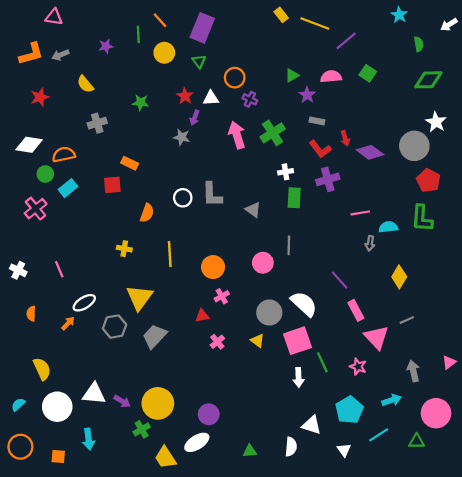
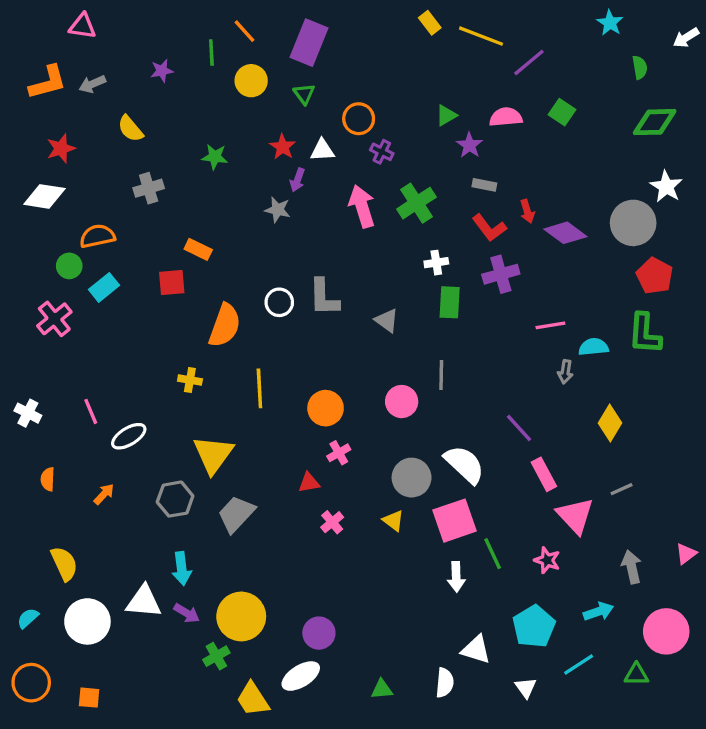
white diamond: (29, 145) -> (44, 196), moved
orange semicircle: (147, 213) -> (225, 325), size x1.5
white ellipse: (84, 303) -> (129, 436), moved
cyan arrow: (89, 439) -> (182, 569), moved

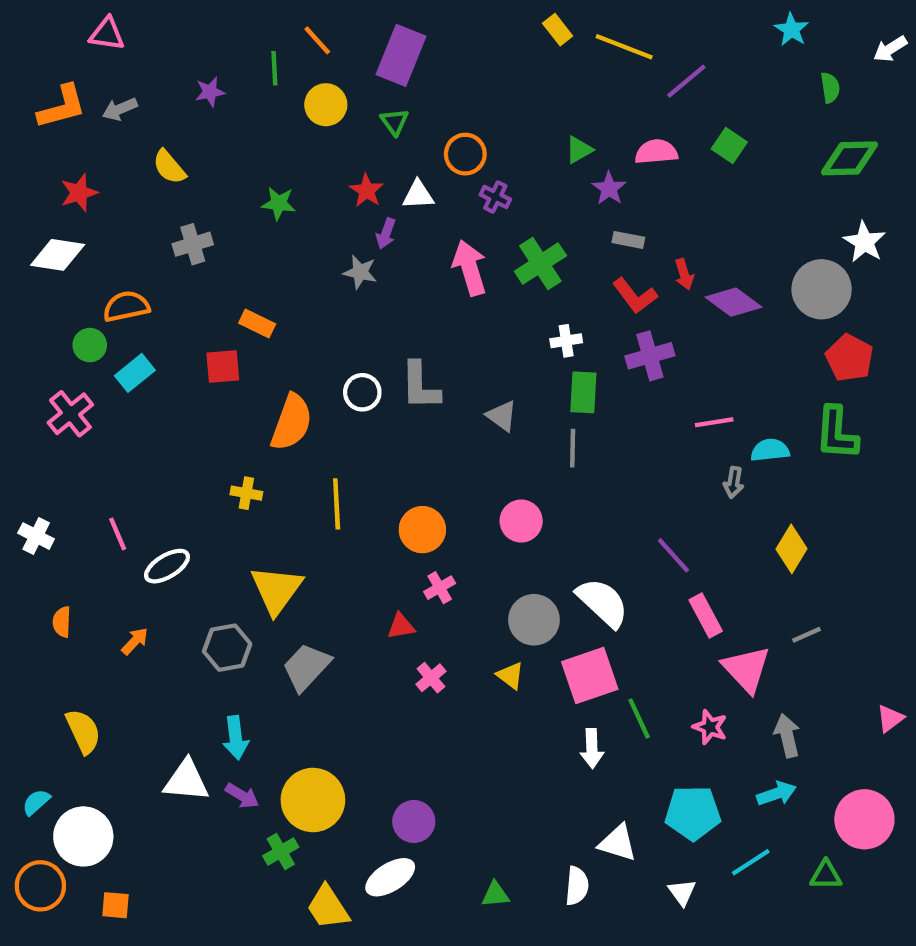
gray line: (441, 375) -> (573, 448), moved
gray arrow: (631, 567) -> (787, 736), moved
white circle: (87, 621) -> (83, 836), moved
cyan pentagon: (534, 626) -> (693, 813), turned 30

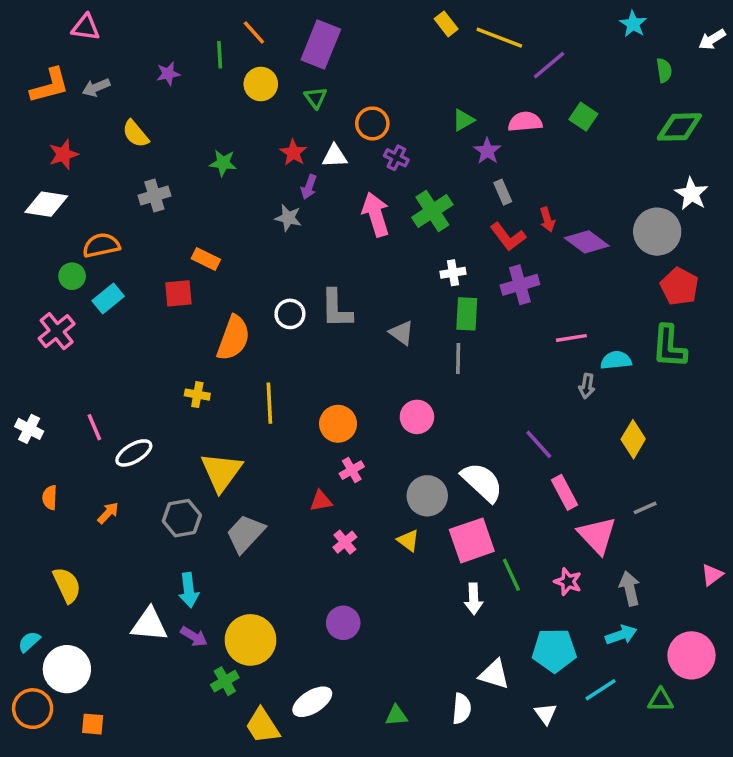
gray rectangle: (628, 240) -> (503, 192), turned 55
purple circle: (414, 821) -> (343, 623), moved

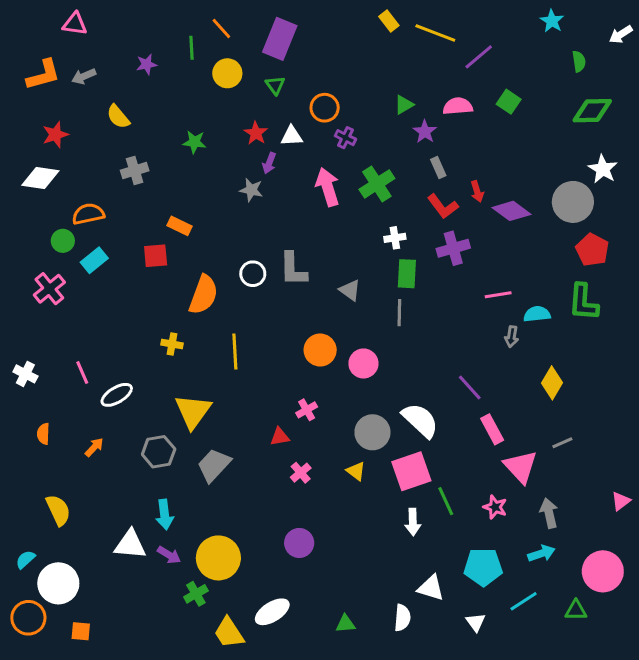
orange circle: (338, 424) -> (320, 350), moved

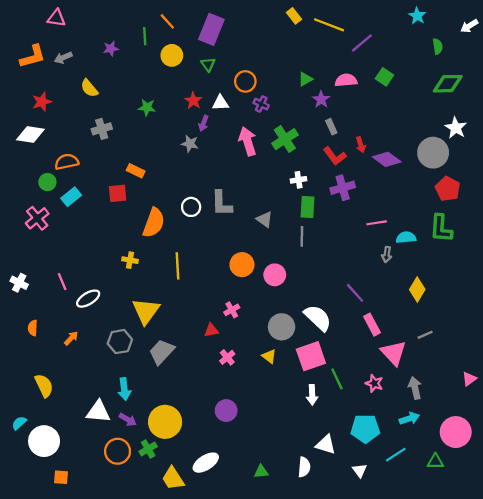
orange circle: (28, 618) -> (118, 451), moved

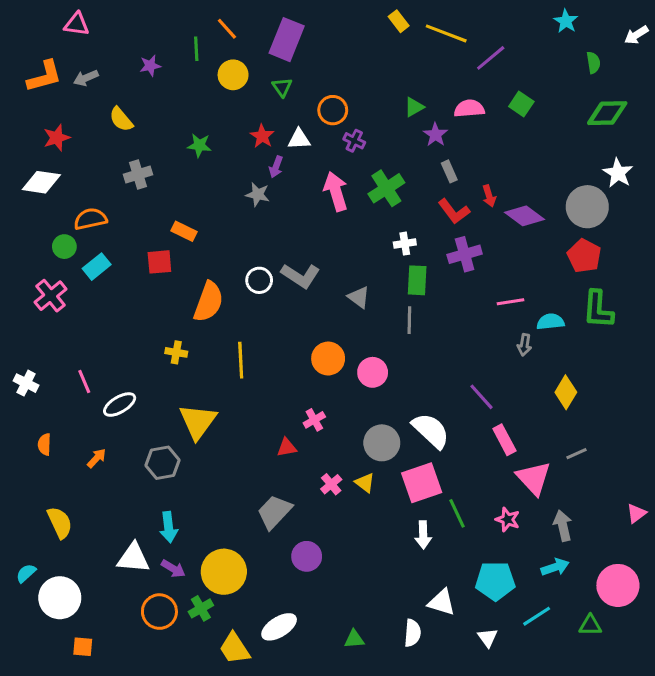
red pentagon: (448, 189) -> (584, 256), moved
gray L-shape: (222, 204) -> (301, 276), turned -56
gray trapezoid: (162, 352) -> (274, 512), moved
pink cross: (227, 357) -> (331, 484), moved

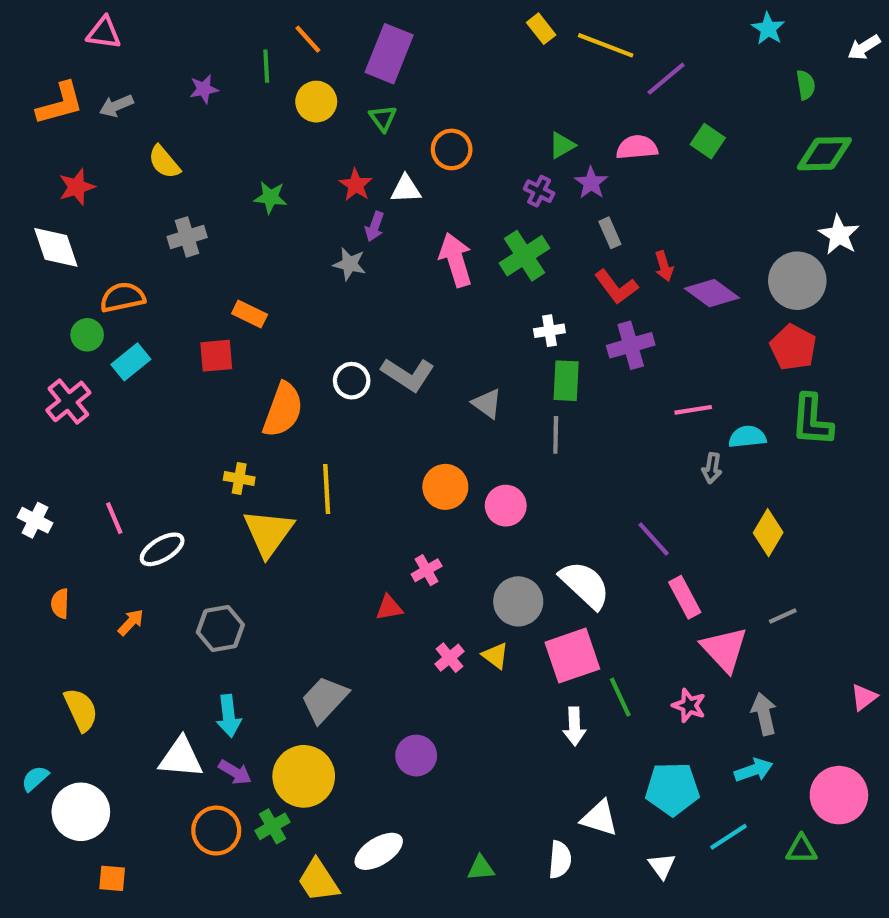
purple cross: (354, 141) -> (539, 191), moved
white diamond: (41, 182) -> (56, 247), turned 63
yellow triangle: (198, 421) -> (268, 533), moved
gray trapezoid: (274, 512) -> (325, 699), moved

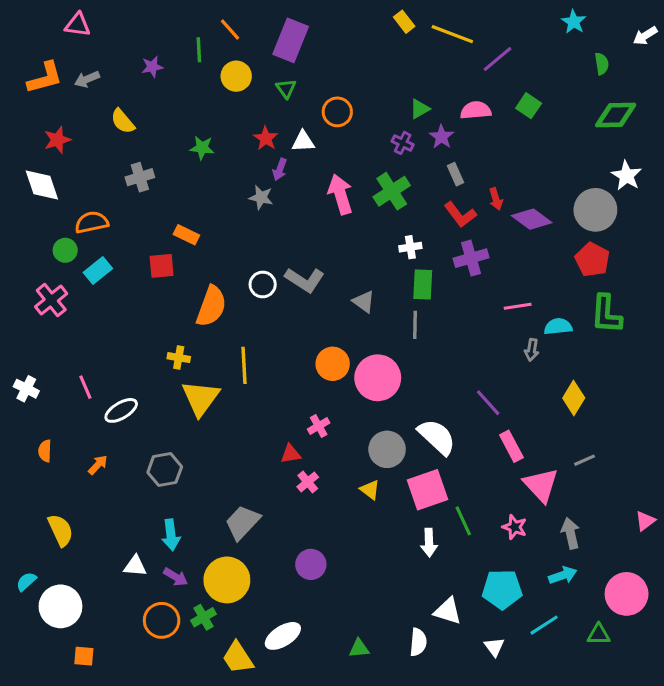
pink circle: (506, 506) -> (378, 378), size x1.5
pink cross: (449, 658) -> (308, 482), moved
white triangle: (181, 758) -> (135, 566), size x0.7

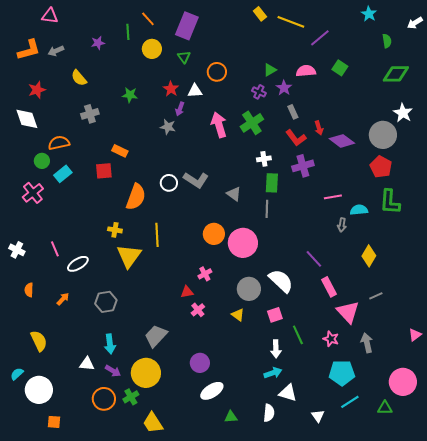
pink square: (427, 490) -> (275, 315), size x0.6
cyan arrow: (563, 575) -> (273, 373), moved
cyan pentagon: (502, 589) -> (342, 373), moved
white ellipse: (283, 636) -> (212, 391), moved

